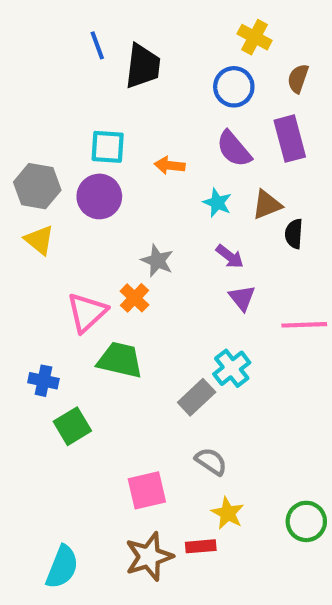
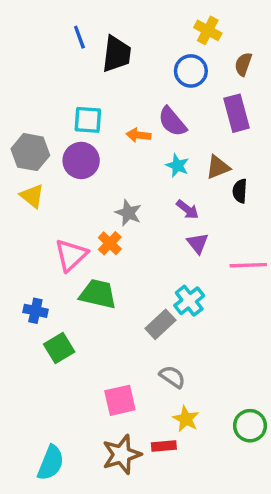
purple semicircle: (234, 149) -> (172, 122), moved

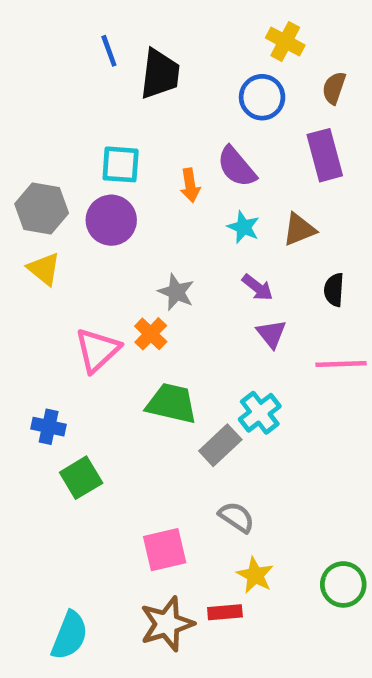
orange arrow: (139, 135) -> (190, 185), turned -105
black semicircle: (240, 191) -> (334, 290), moved
green trapezoid: (98, 294) -> (172, 403), moved

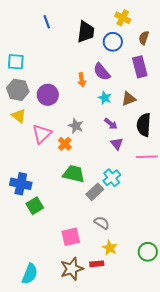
black trapezoid: (160, 74) -> (86, 32), moved
cyan square: (121, 164) -> (16, 62), moved
black semicircle: (334, 290) -> (144, 125), size x1.6
pink triangle: (97, 350) -> (42, 134), moved
blue cross: (49, 427) -> (21, 184), size x1.5

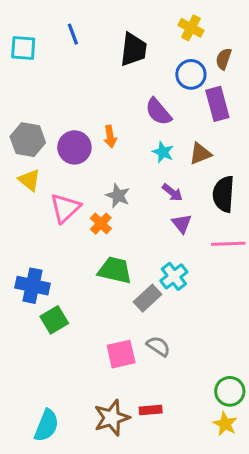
blue circle: (113, 42) -> (191, 74), moved
cyan square: (16, 62) -> (23, 48), moved
orange arrow: (82, 80) -> (110, 137), moved
pink square: (71, 237) -> (121, 354), moved
yellow star: (110, 248) -> (225, 424), moved

